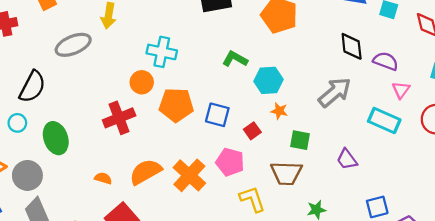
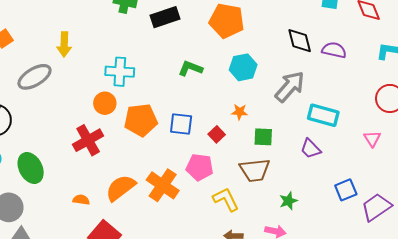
cyan hexagon: (268, 80) -> (243, 67), moved
pink triangle: (401, 90) -> (372, 139), moved
cyan rectangle: (384, 120) -> (323, 115), moved

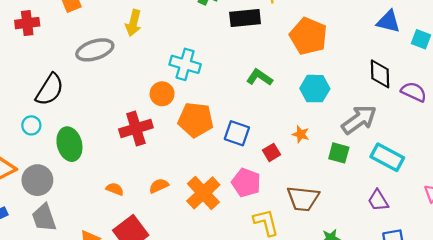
green square: (263, 137) -> (339, 153), moved
purple trapezoid: (311, 149) -> (378, 200), moved
orange semicircle: (121, 188) -> (159, 186), size x0.6

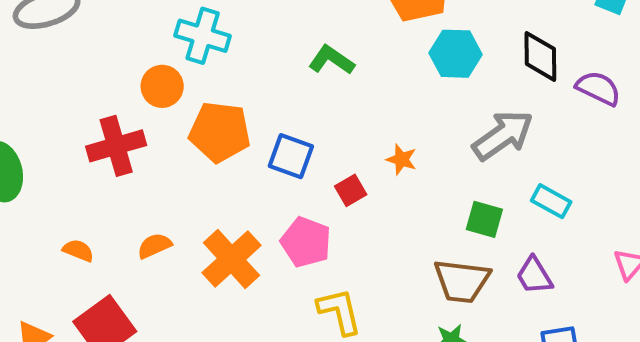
cyan hexagon: (315, 89) -> (455, 54), moved
green square: (339, 153) -> (484, 219), moved
cyan rectangle: (387, 157) -> (551, 201), size x0.7
brown trapezoid: (303, 199) -> (462, 281), moved

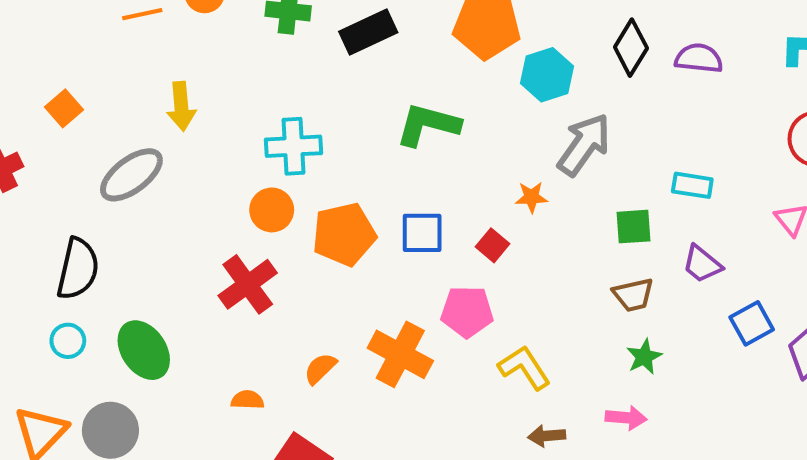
black diamond: (540, 56) -> (631, 48), turned 52
green L-shape: (331, 60) -> (428, 125), size x1.4
gray arrow: (503, 135) -> (584, 145), moved
brown trapezoid: (462, 281) -> (633, 295), size x0.7

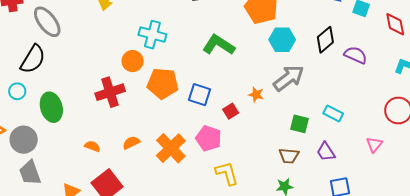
gray ellipse: (131, 175) -> (47, 22), moved, turned 72

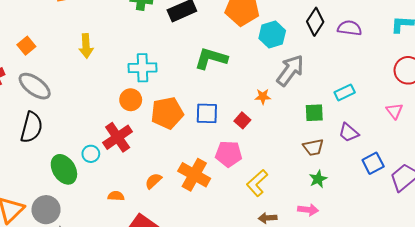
cyan circle: (17, 91) -> (91, 154), moved
cyan rectangle: (333, 113) -> (345, 92), turned -36
yellow L-shape: (227, 173) -> (257, 183), turned -100

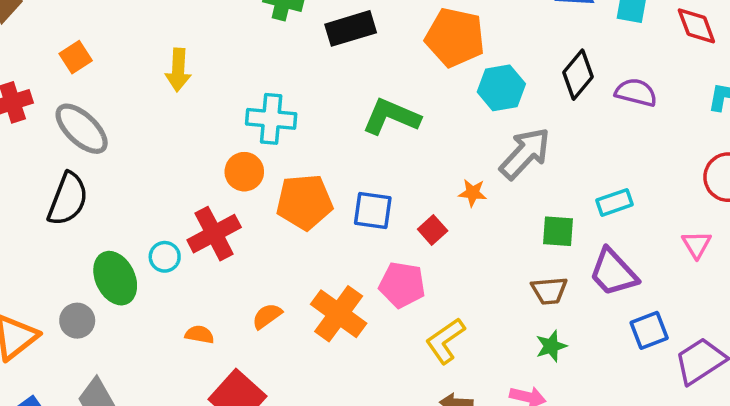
purple trapezoid: (349, 133) -> (613, 272), size x1.4
gray circle: (46, 210) -> (77, 321), moved, size x0.7

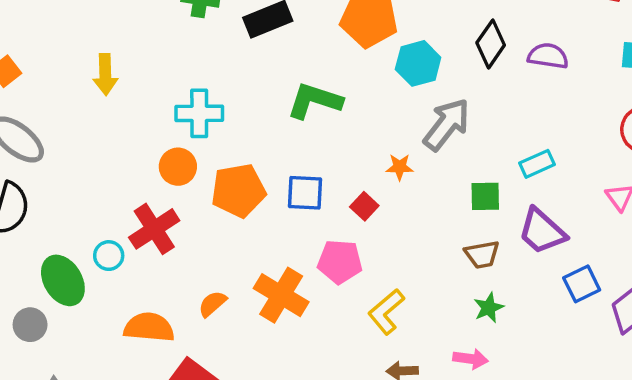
orange semicircle: (199, 334) -> (149, 327), size x1.8

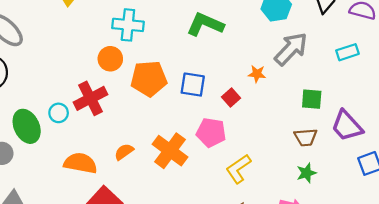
cyan rectangle: (537, 164) -> (347, 52), moved

